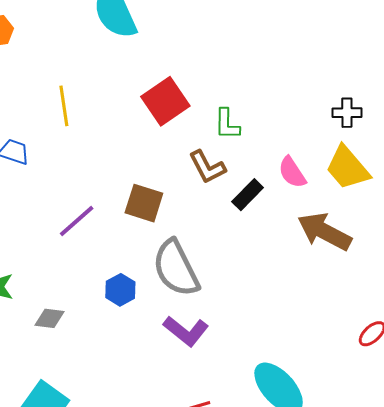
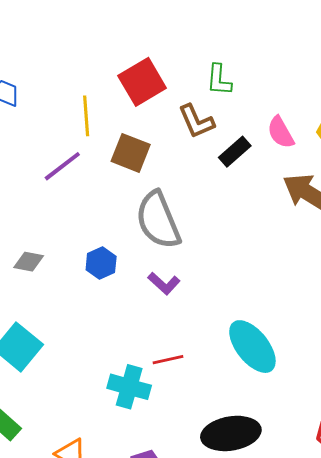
red square: (165, 101) -> (142, 82), moved
yellow line: (64, 106) -> (86, 116), moved
blue hexagon: (120, 290) -> (101, 263), moved
purple L-shape: (186, 331) -> (164, 283), size x0.7

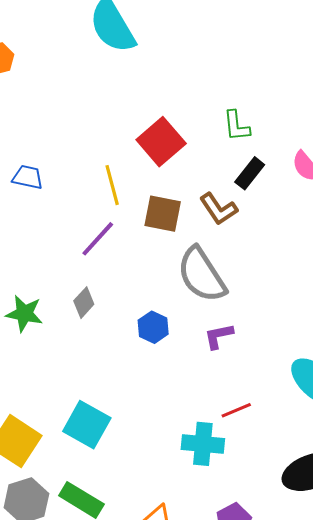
brown L-shape: (196, 121) -> (218, 209), moved
black rectangle: (235, 152) -> (250, 173), moved
gray diamond: (29, 262) -> (84, 303), moved, turned -48
purple L-shape: (164, 283) -> (219, 336), turned 136

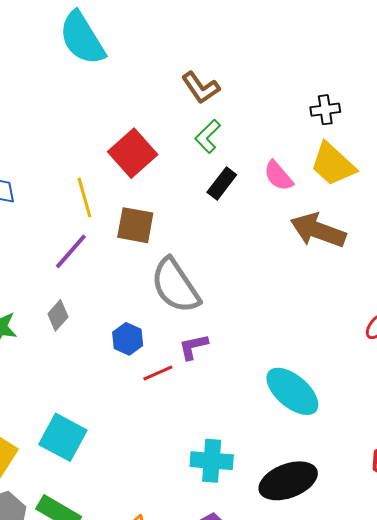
green L-shape: (236, 126) -> (208, 136), turned 52
brown L-shape: (218, 209) -> (201, 88), moved
red line: (236, 410) -> (158, 373), moved
cyan cross: (203, 444) -> (212, 461), moved

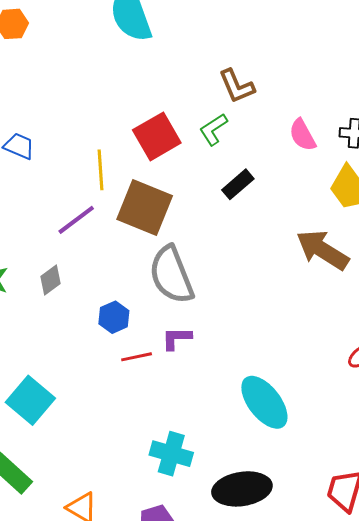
green L-shape: (208, 136) -> (213, 129), moved
pink semicircle: (278, 176) -> (302, 135), moved
brown square: (135, 225) -> (145, 207), size x1.4

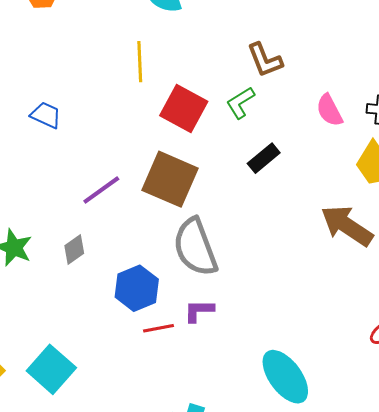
red square: (157, 136) -> (184, 108), turned -33
yellow line: (101, 170) -> (140, 62), moved
blue hexagon: (114, 317) -> (137, 288), size x1.4

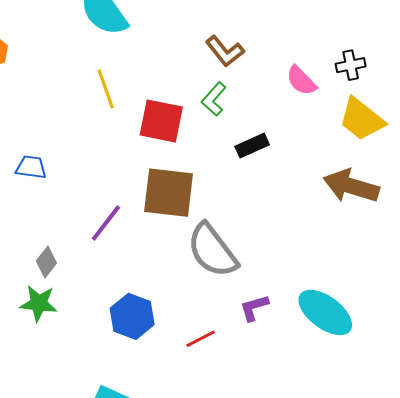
black rectangle: (264, 158) -> (252, 146), turned 32
gray diamond: (74, 249) -> (46, 262), moved
blue hexagon: (137, 288) -> (132, 316), moved
purple L-shape: (199, 311) -> (254, 308), moved
cyan ellipse: (285, 377) -> (325, 312), moved

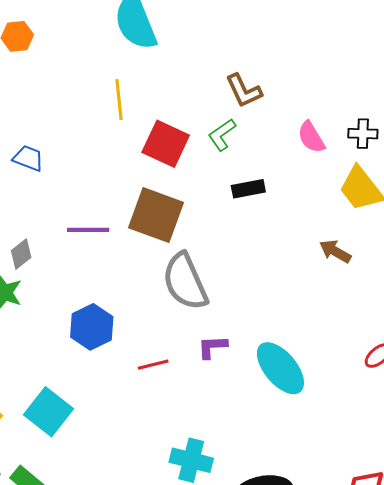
brown arrow: (351, 186) -> (335, 251), size x0.6
purple line: (106, 223) -> (88, 230), turned 39

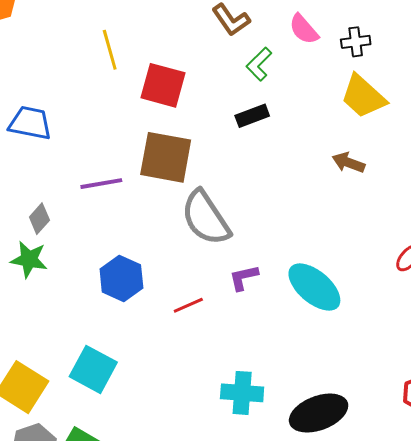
green L-shape: (222, 135) -> (259, 64), moved
pink semicircle: (311, 137) -> (304, 29), moved
blue trapezoid: (28, 158) -> (30, 123), size x1.4

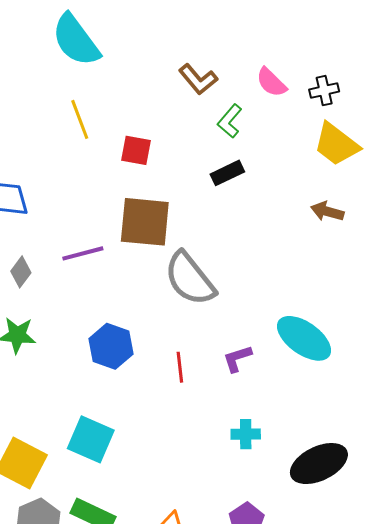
red square: (163, 85) -> (136, 150), size x0.7
gray diamond: (39, 219) -> (21, 272), moved
purple L-shape: (244, 278) -> (237, 359), moved
red line: (188, 305) -> (180, 367), turned -68
cyan cross: (242, 393) -> (246, 434), moved, size x0.7

